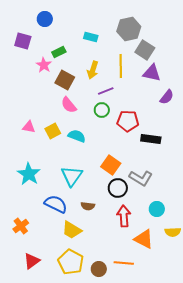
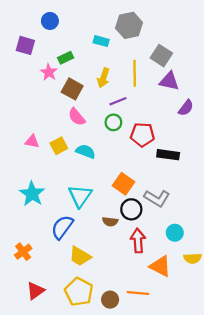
gray hexagon: (129, 29) -> (129, 25), moved
blue semicircle: (56, 204) -> (62, 227), turned -80
brown semicircle: (88, 206) -> (110, 222), moved

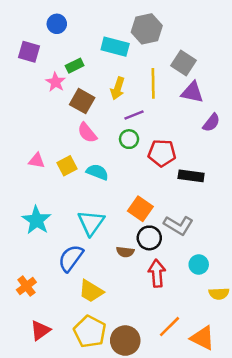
cyan rectangle: (101, 41) -> (115, 47), size x1.5
orange triangle: (160, 266) -> (202, 338), moved
orange line: (138, 293) -> (170, 327), moved, turned -50
brown circle: (110, 300) -> (125, 341), size x1.5

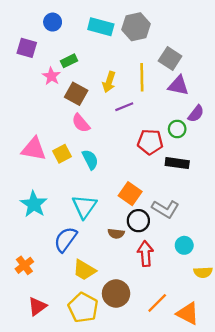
cyan rectangle: (115, 47) -> (101, 27), moved
green circle: (129, 139) -> (177, 129), moved
pink triangle: (37, 161) -> (34, 149), size x1.6
cyan semicircle: (97, 172) -> (90, 160), turned 42
brown circle: (125, 341) -> (116, 293), moved

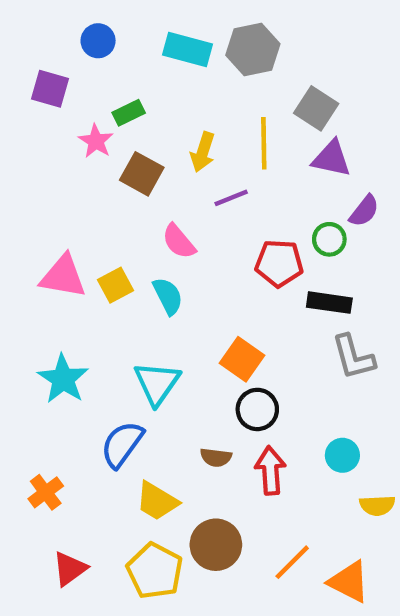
pink semicircle: (81, 123) -> (179, 241), moved
gray L-shape: (165, 209) -> (353, 357), moved, turned 44
brown semicircle: (116, 234) -> (216, 457), moved

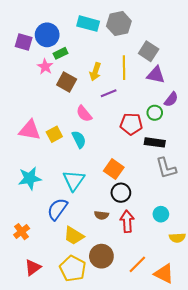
blue circle: (98, 41) -> (47, 35), moved, size x1.5
cyan star: (63, 379) -> (30, 178), turned 30

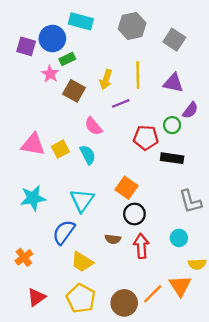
cyan rectangle: (88, 24) -> (81, 21), moved
gray square: (149, 51) -> (174, 40), moved
gray L-shape: (166, 168) -> (190, 201), moved
brown circle: (101, 256) -> (124, 303), moved
orange triangle: (164, 274) -> (180, 286), moved, turned 30

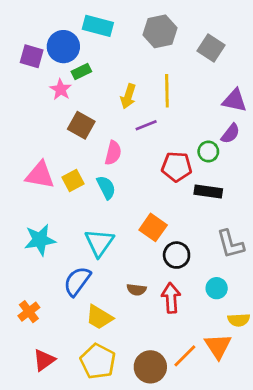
purple triangle: (173, 83) -> (235, 100), moved
brown square: (74, 91) -> (81, 125), moved
pink semicircle: (93, 126) -> (113, 153), turned -126
black circle: (134, 214) -> (177, 255), moved

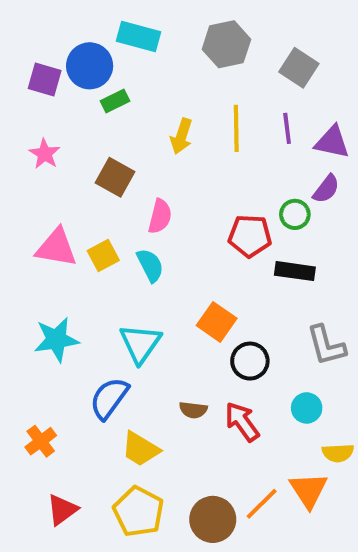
pink star: (61, 89) -> (45, 154), moved
purple line: (146, 125) -> (287, 128), moved, turned -75
red arrow: (171, 298) -> (242, 422), turned -32

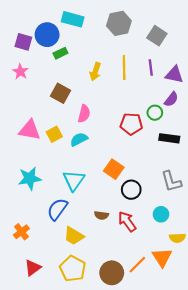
pink star: (45, 154) -> (20, 72), moved
cyan semicircle: (150, 265) -> (79, 139), turned -90
black rectangle: (295, 271) -> (169, 138), moved

